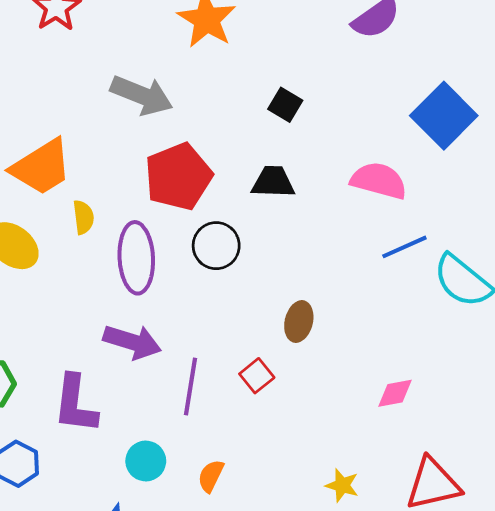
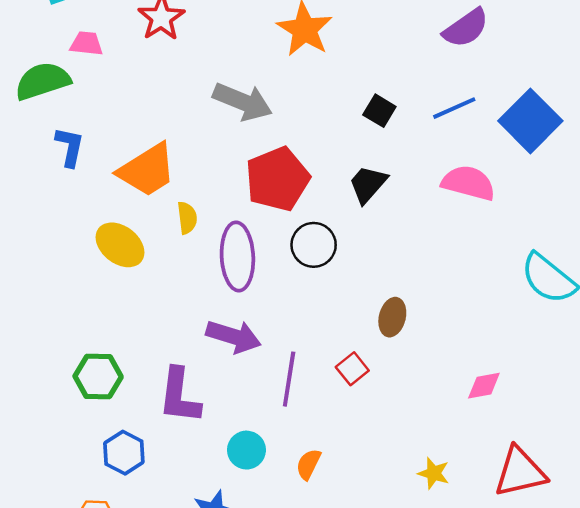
black trapezoid: (273, 182) -> (368, 184), turned -51
blue line: (404, 247) -> (454, 108), moved

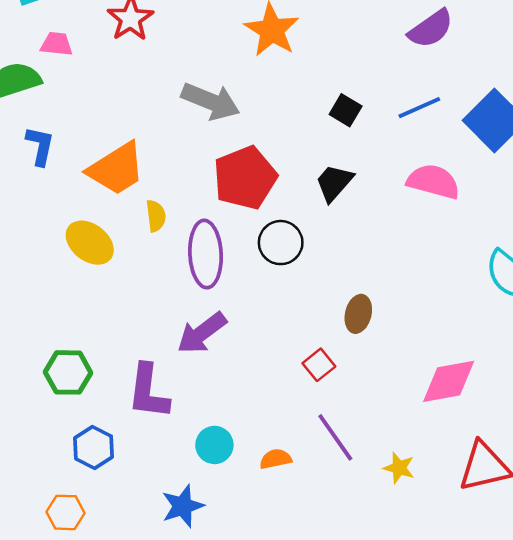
purple arrow: (234, 336) -> (202, 333), turned 126
purple line: (289, 379) -> (335, 437), moved, turned -44
pink diamond: (484, 386) -> (449, 381), size x1.6
orange semicircle: (308, 464) -> (276, 459), turned 52

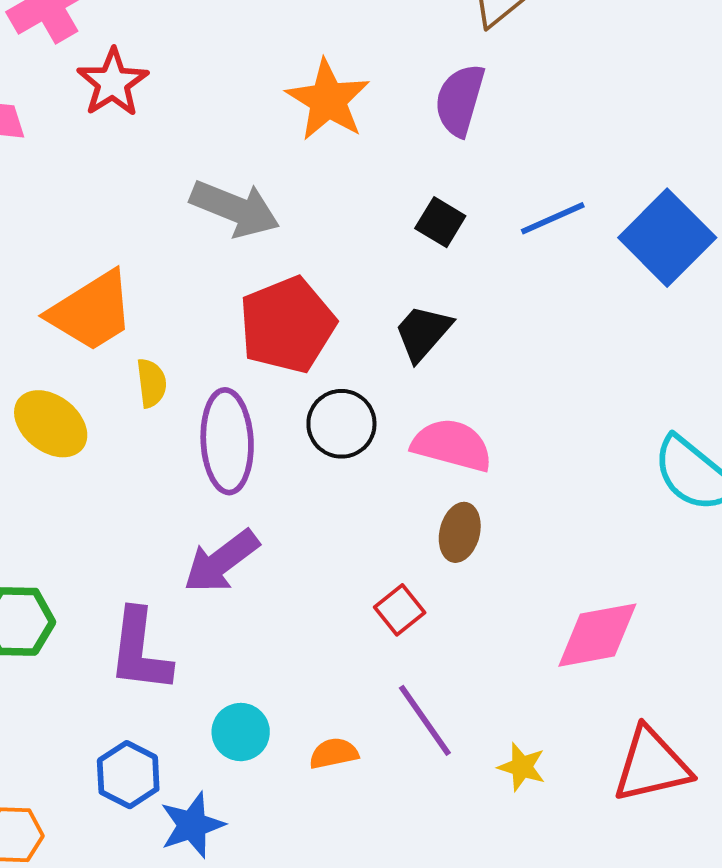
purple semicircle: (431, 29) -> (460, 100), moved, turned 141
pink semicircle: (433, 182) -> (452, 445), moved
blue hexagon: (94, 448) -> (128, 775), moved

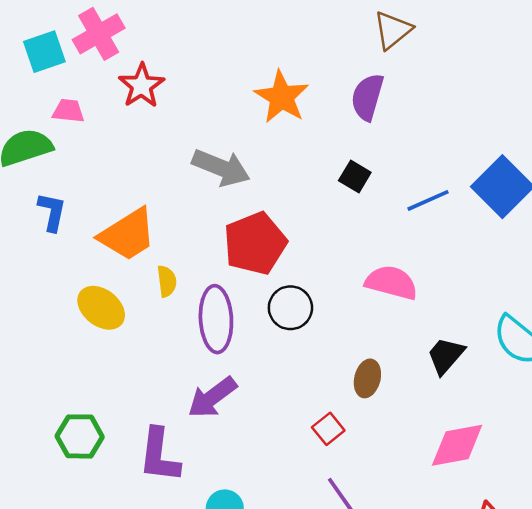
blue line: (553, 218) -> (428, 200), moved
black trapezoid: (423, 333) -> (446, 356), moved
pink semicircle: (452, 445) -> (391, 283), moved

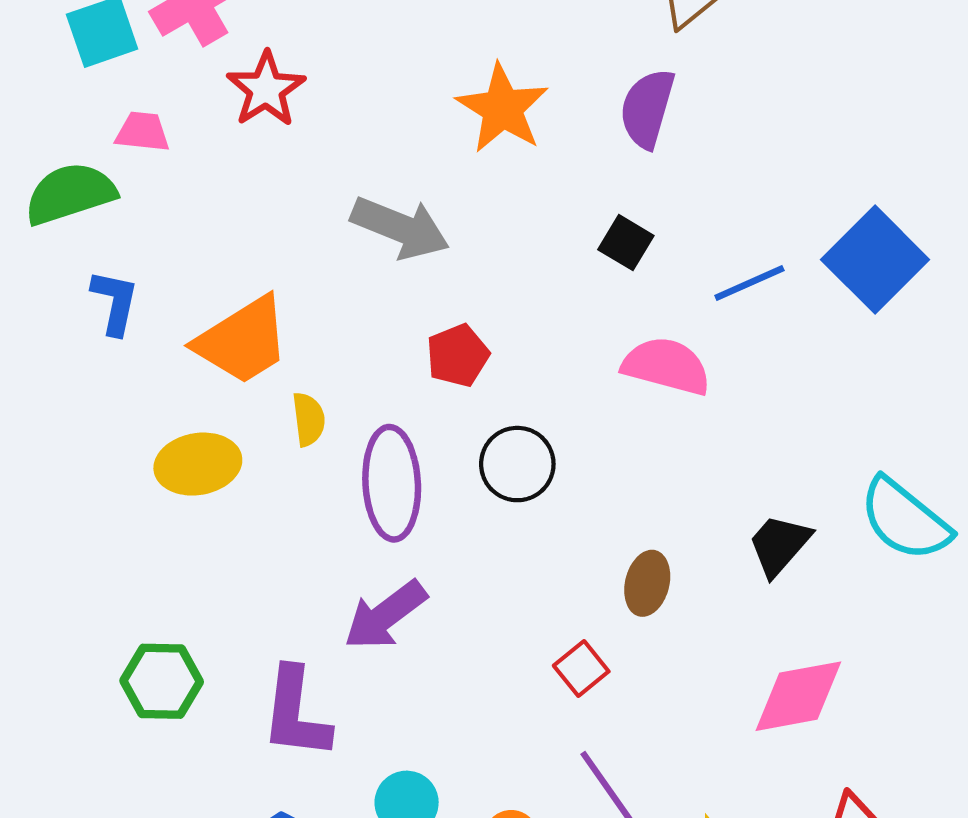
red pentagon: (255, 243) -> (458, 355), size x0.6
pink semicircle: (391, 283) -> (666, 366), moved
yellow ellipse: (101, 308) -> (198, 464), turned -48

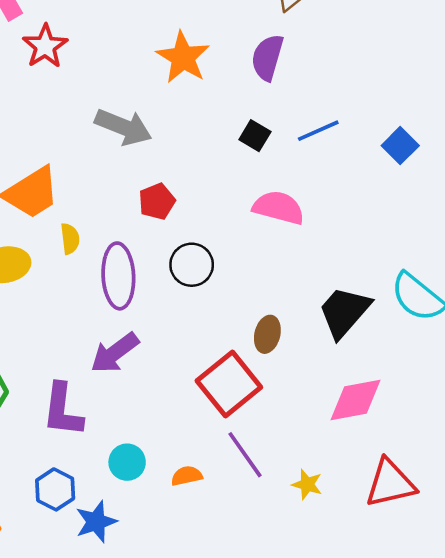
blue square: (875, 260) -> (400, 146), size x0.6
blue line: (749, 283) -> (318, 131), moved
black trapezoid: (779, 545) -> (344, 312), size x1.4
red square: (581, 668) -> (229, 384), size x2.0

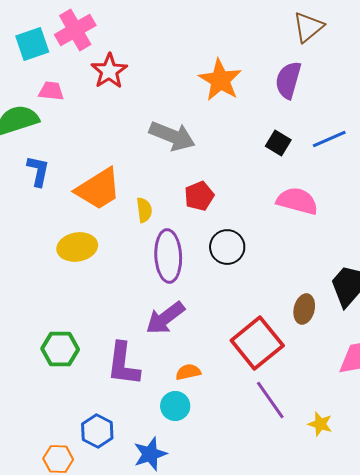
yellow semicircle: (70, 239) -> (144, 210), moved
brown ellipse: (267, 334) -> (304, 309), moved
orange semicircle: (187, 476) -> (188, 372), moved
blue hexagon: (55, 489) -> (97, 431), moved

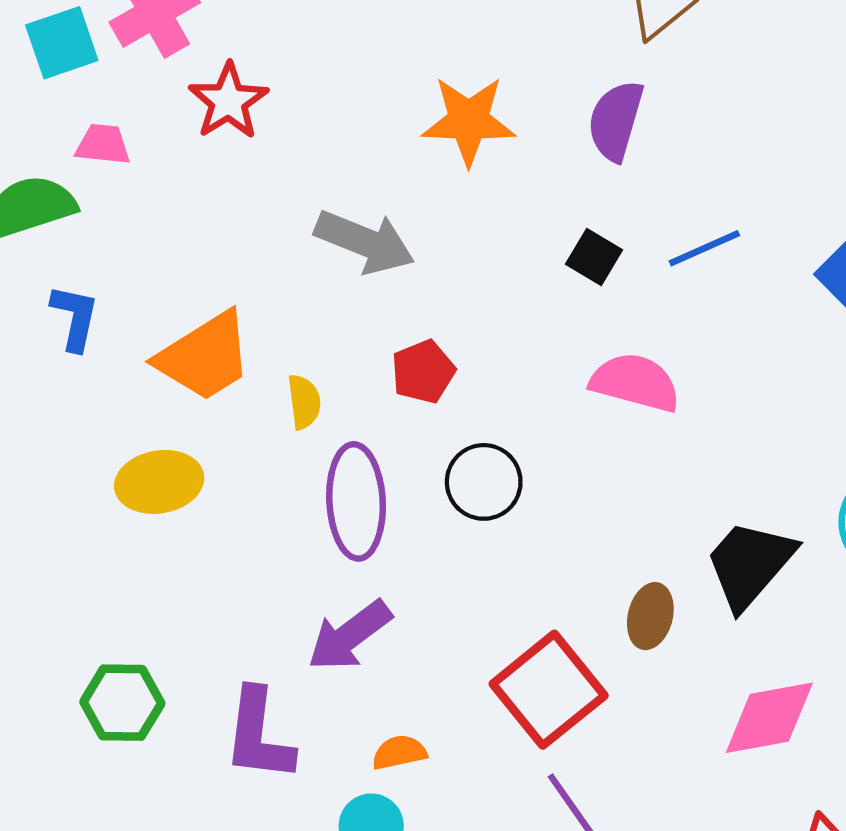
orange star: (220, 80) -> (469, 121), turned -30

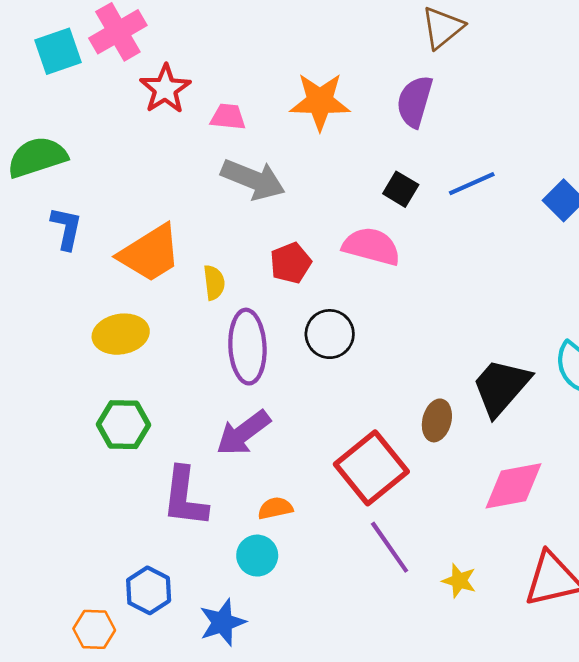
pink trapezoid: (103, 144) -> (228, 117), moved
pink semicircle: (635, 382) -> (371, 246), moved
green hexagon: (122, 703) -> (123, 425), moved

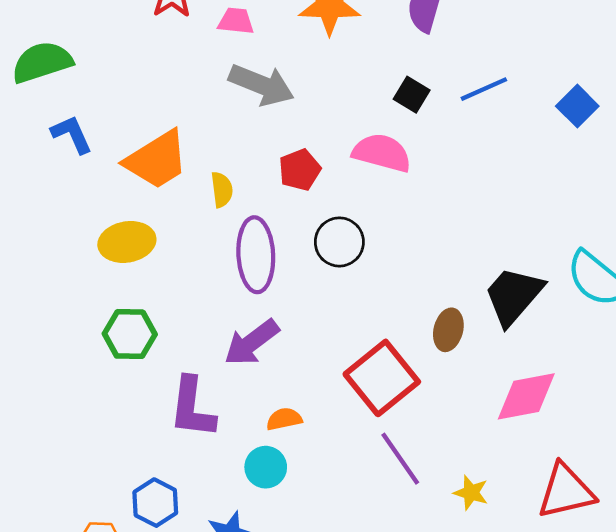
blue L-shape: (66, 228) -> (72, 134), turned -36

